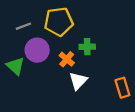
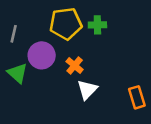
gray line: (23, 26) -> (14, 34), moved, turned -56
green cross: (87, 47) -> (97, 25), moved

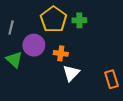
yellow pentagon: (66, 24) -> (54, 19), turned -30
orange cross: (75, 66) -> (61, 53), turned -32

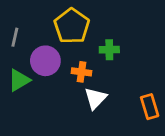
green cross: (79, 20) -> (109, 50), moved
green triangle: (14, 60) -> (19, 80), turned 48

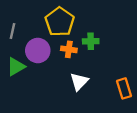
orange cross: (82, 72) -> (69, 49), moved

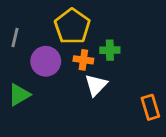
green triangle: (16, 67) -> (19, 95), moved
white triangle: (79, 82) -> (96, 85), moved

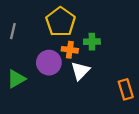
purple circle: (46, 61) -> (49, 63), moved

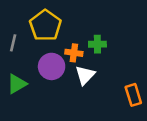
yellow pentagon: (61, 22) -> (45, 26), moved
gray line: (13, 31) -> (13, 43), moved

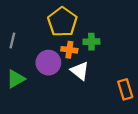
yellow pentagon: (45, 26) -> (62, 22), moved
white triangle: (85, 75) -> (80, 71), turned -36

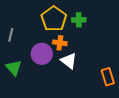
green cross: (91, 42) -> (79, 20), moved
green triangle: (16, 79) -> (14, 68), turned -42

